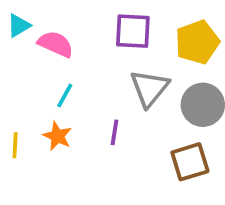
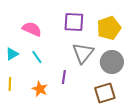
cyan triangle: (19, 26) -> (12, 54), moved
cyan line: (65, 96) -> (37, 57), turned -64
orange star: (57, 136) -> (40, 89), moved

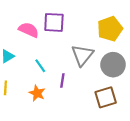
purple square: (74, 22) -> (54, 22), moved
cyan line: (37, 57) -> (40, 66), moved

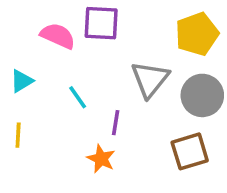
orange star: (37, 93) -> (101, 159), moved

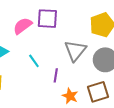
pink semicircle: (58, 36) -> (23, 26), turned -60
orange star: (101, 159) -> (70, 96), moved

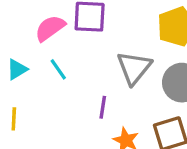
cyan line: (34, 61) -> (58, 69), moved

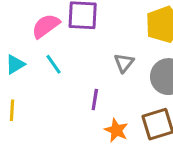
gray triangle: (134, 68) -> (124, 63), size x0.6

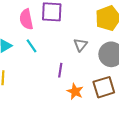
pink semicircle: (46, 26) -> (26, 19), turned -66

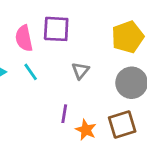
gray triangle: (80, 45) -> (80, 71), moved
purple line: (60, 70) -> (64, 114), moved

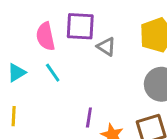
gray triangle: (80, 71) -> (106, 47), moved, turned -36

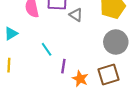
cyan line: (53, 73) -> (47, 49), moved

